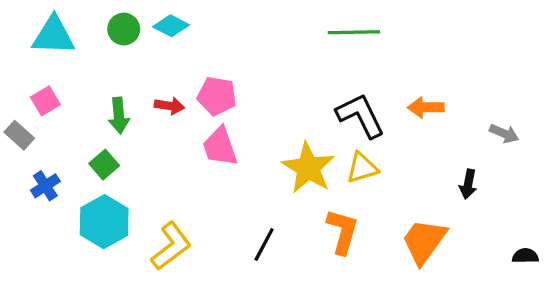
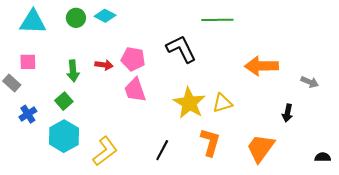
pink square: (45, 101) -> (28, 62), turned 30
orange arrow: (426, 107) -> (261, 66), size x1.5
black L-shape: (360, 116) -> (181, 49), moved

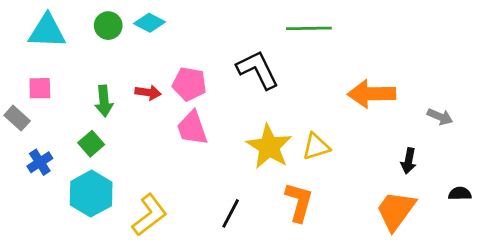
orange trapezoid: (260, 148) -> (396, 211), moved
black semicircle: (323, 157) -> (460, 194), moved

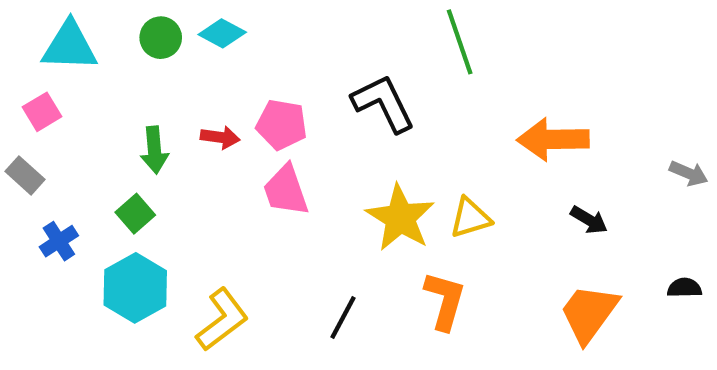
green line: (309, 28) -> (460, 42), turned 72
pink square: (40, 88) -> (42, 112), moved, turned -30
gray arrow: (440, 117) -> (689, 173), moved
black arrow: (409, 161) -> (589, 220), moved, turned -70

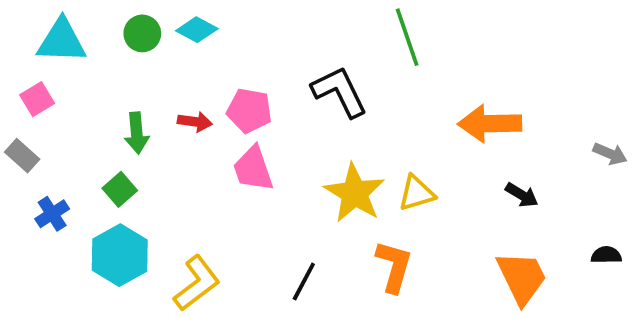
orange trapezoid: (589, 313) -> (522, 278), turned 118

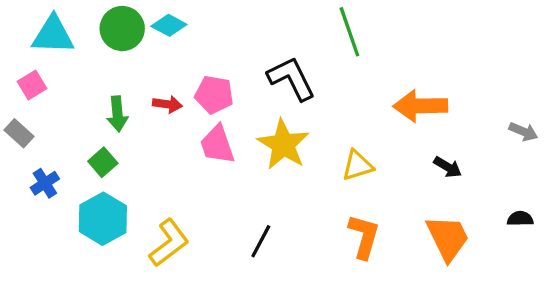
green circle: (142, 33) -> (122, 29), size x1.4
yellow star: (355, 193) -> (283, 145), moved
orange L-shape: (394, 266) -> (364, 236), moved

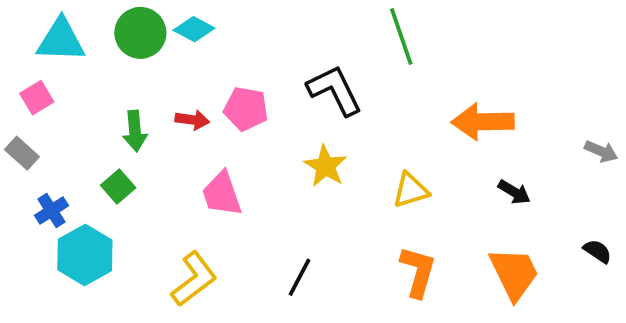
pink trapezoid: (217, 145) -> (222, 194), moved
yellow star: (283, 145) -> (325, 166), size x0.7
cyan hexagon: (103, 219) -> (85, 255), moved
black semicircle: (520, 219) -> (597, 251), turned 35

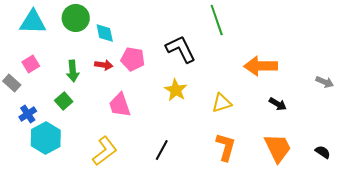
cyan diamond: (194, 29) -> (105, 33), moved, turned 50
pink square: (37, 98) -> (31, 64), moved
black semicircle: (597, 251) -> (323, 152), moved

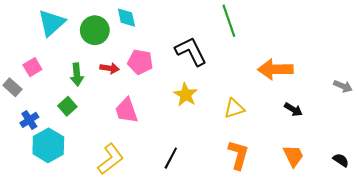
green circle: (76, 18) -> (95, 30), moved
cyan triangle: (33, 22) -> (51, 23), moved, turned -44
cyan diamond: (105, 33) -> (126, 18), moved
orange trapezoid: (278, 148) -> (293, 156), size x0.7

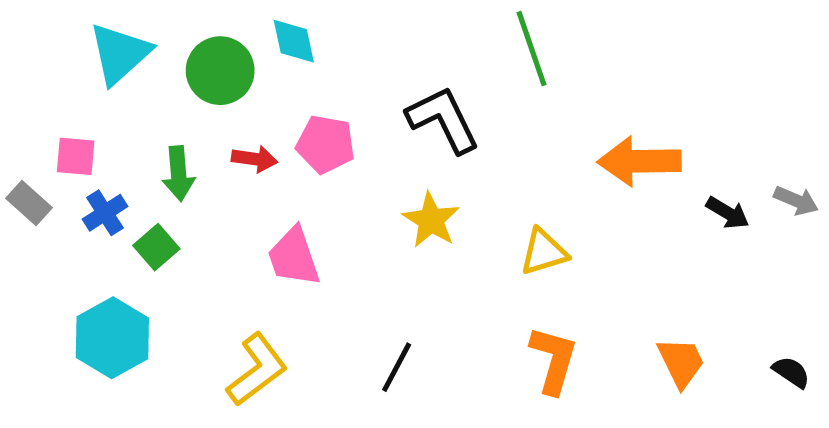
pink square: (32, 67) -> (76, 156), turned 36
black arrow: (293, 109) -> (728, 213), moved
blue cross: (29, 120) -> (105, 213), moved

